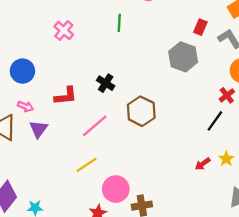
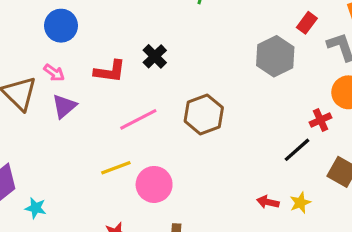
black cross: (106, 83) -> (155, 56), moved
red arrow: (203, 164) -> (268, 202), turned 35
pink circle: (116, 189) -> (154, 184), moved

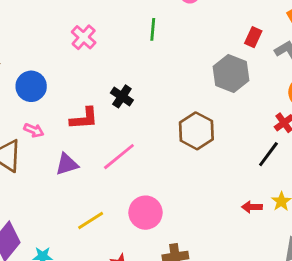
purple triangle: (64, 106) -> (67, 164), moved, turned 35
brown hexagon: (204, 114) -> (196, 131), moved
yellow line: (116, 168) -> (91, 221), moved

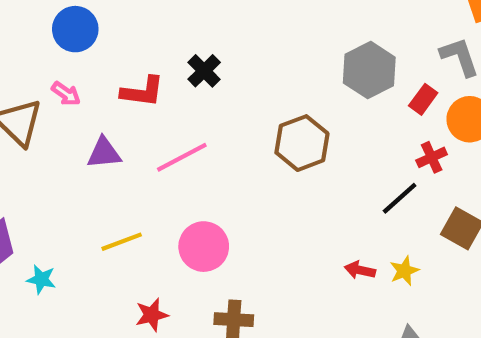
red rectangle: (253, 37) -> (423, 99), moved

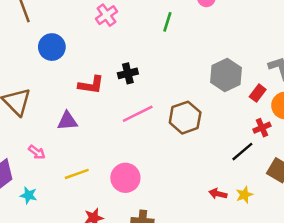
black cross: (204, 71) -> (128, 73), turned 30
pink arrow: (66, 94) -> (37, 152), moved
pink line: (182, 157) -> (138, 114), moved

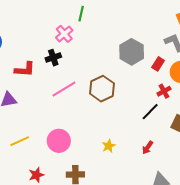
pink cross: (106, 15) -> (64, 34), moved
red arrow: (218, 194) -> (148, 148), moved, turned -64
yellow star: (244, 195) -> (109, 146), moved

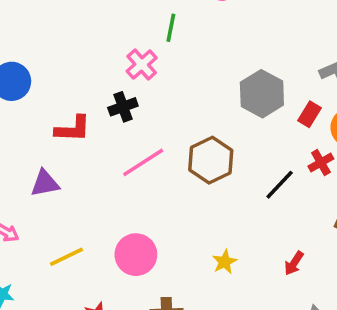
black line: (150, 112) -> (280, 185), moved

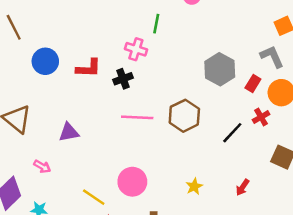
pink cross: (142, 65) -> (136, 49), turned -30
red L-shape: (73, 129) -> (89, 68), moved
pink line: (143, 162) -> (137, 117), turned 36
yellow line: (67, 257) -> (94, 197), moved, turned 60

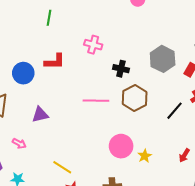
green line: (156, 24) -> (49, 18), moved
blue circle: (45, 61) -> (23, 73), moved
black cross: (123, 79) -> (121, 69), moved, turned 35
pink circle: (132, 182) -> (121, 146), moved

